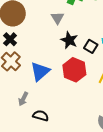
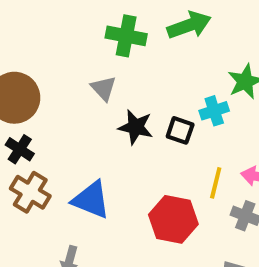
red hexagon: (74, 70) -> (173, 219), moved
blue triangle: (40, 71) -> (91, 200), turned -45

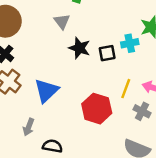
black square: (180, 130) -> (107, 53), turned -36
blue triangle: (91, 200) -> (46, 91), turned 48

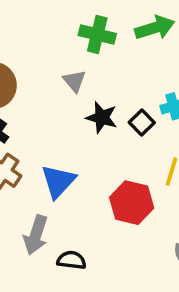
black square: (107, 53) -> (142, 123), turned -30
gray arrow: (29, 127) -> (36, 235), size x1.5

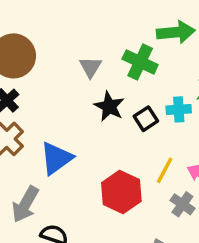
green cross: (97, 35) -> (140, 62), moved

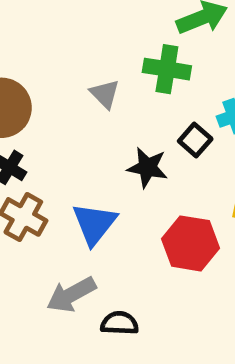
black star: (109, 106) -> (147, 168), moved
gray arrow: (25, 204) -> (71, 295), turned 48

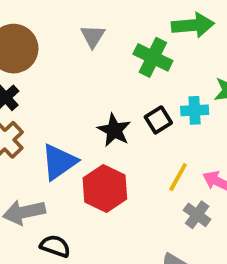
gray triangle: (105, 94) -> (93, 36), moved
red hexagon: (190, 243) -> (105, 188), moved

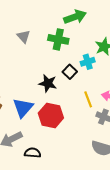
yellow line: (178, 177) -> (88, 99), turned -35

